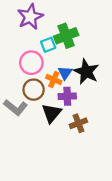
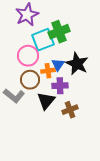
cyan square: (48, 45) -> (43, 40), size x1.6
orange cross: (54, 80) -> (48, 71), turned -32

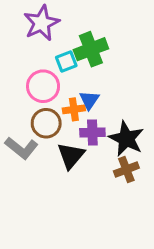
cyan square: (43, 40) -> (66, 62), size x0.6
black star: (77, 64) -> (126, 139), moved
brown cross: (70, 110) -> (126, 170), moved

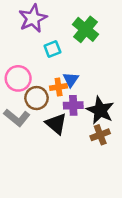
green cross: (91, 49) -> (86, 29), moved, turned -30
pink circle: (43, 86) -> (18, 78), moved
black triangle: (71, 156) -> (56, 124), turned -30

